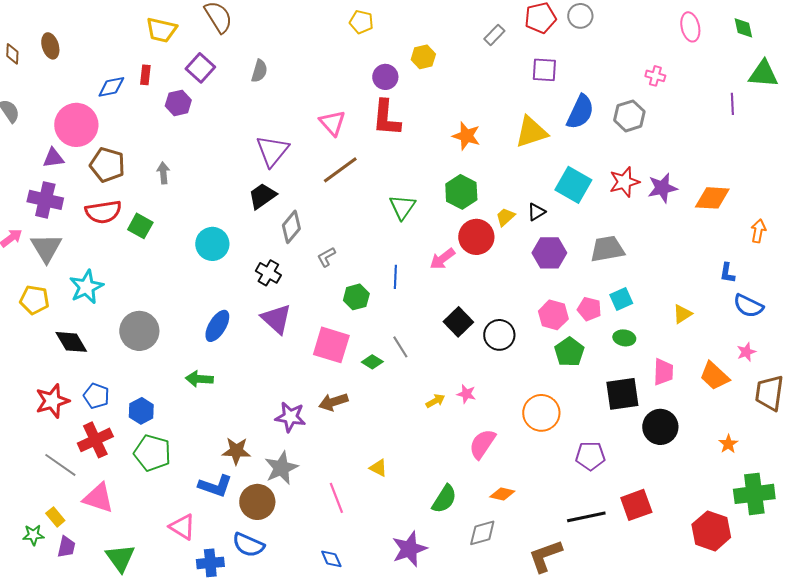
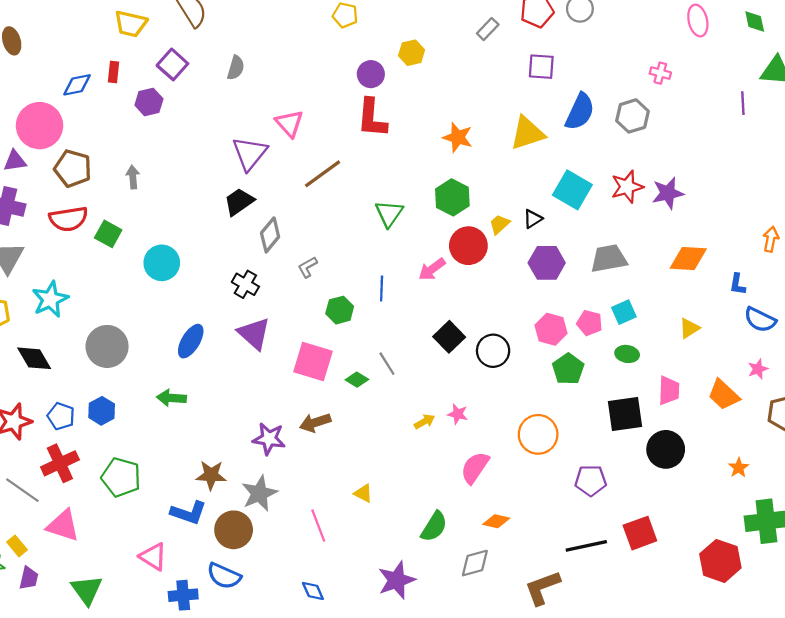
pink triangle: (332, 123) -> (289, 123), moved
orange diamond: (712, 198) -> (688, 259), moved
cyan circle: (212, 244) -> (162, 263), moved
blue hexagon: (141, 411) -> (102, 411), moved

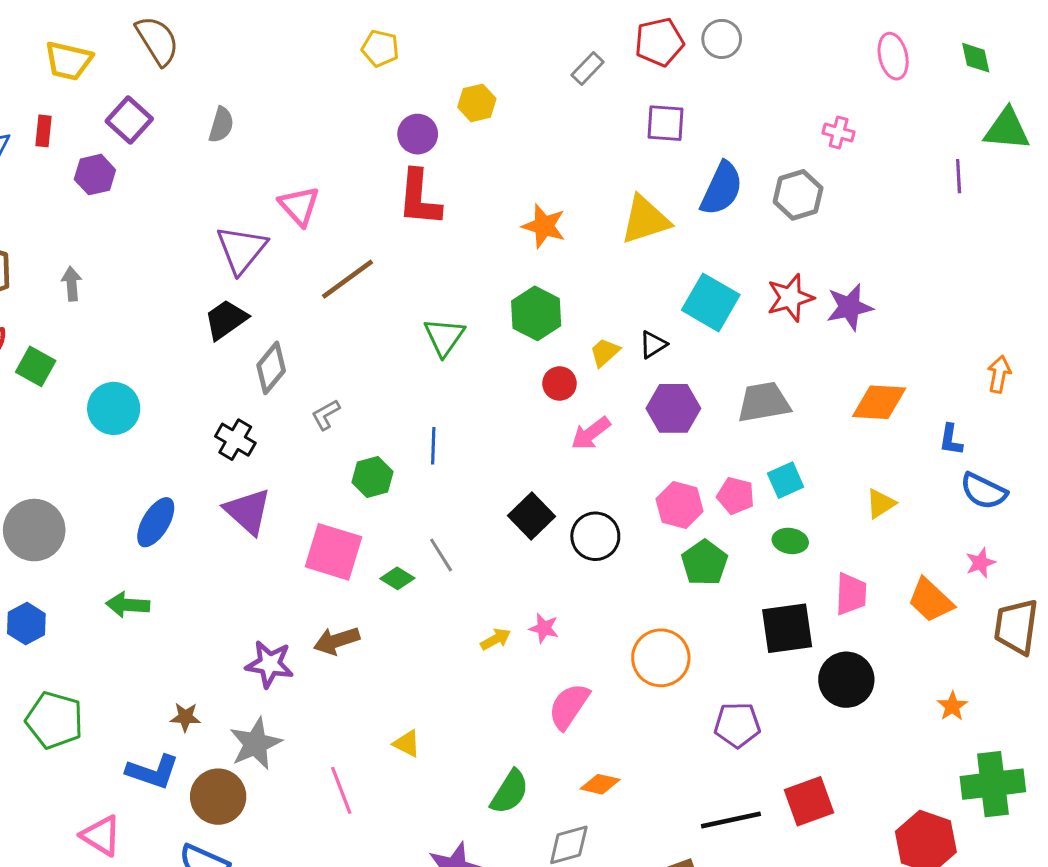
red circle: (468, 246) -> (560, 383), size x0.6
pink arrow: (432, 269) -> (591, 433), moved
brown star: (211, 475) -> (185, 717), size x0.7

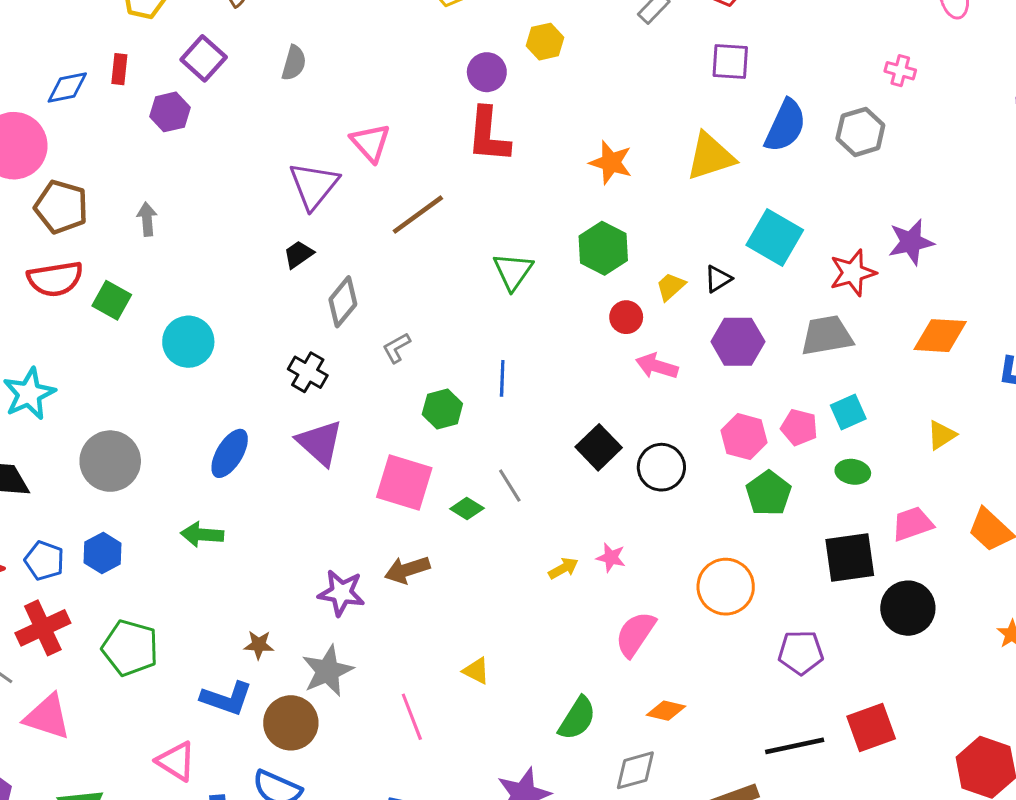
red star: (790, 298) -> (853, 273), moved
black trapezoid: (226, 320) -> (299, 254), size x0.7
pink arrow: (591, 433) -> (657, 366), turned 54
pink trapezoid: (851, 594) -> (912, 524), turned -111

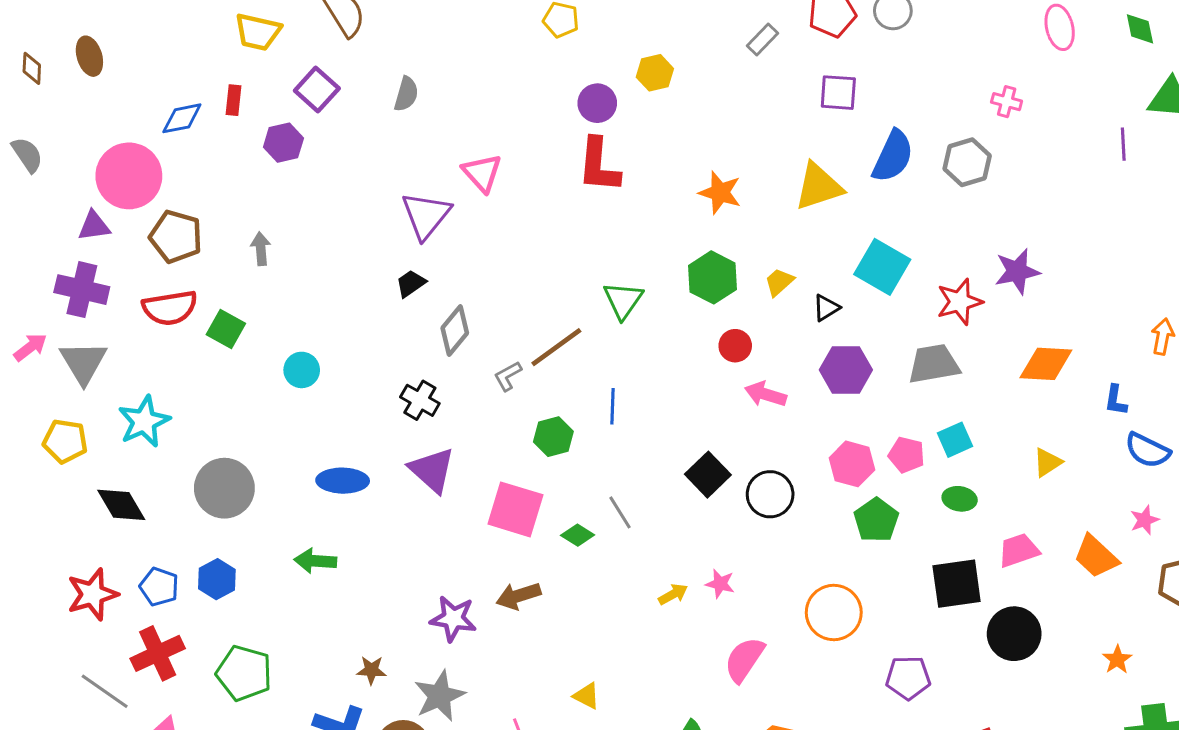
brown line: (418, 215) -> (556, 347), moved
yellow trapezoid: (671, 287) -> (779, 282), moved
cyan circle: (188, 342) -> (302, 370), size x0.7
blue ellipse: (230, 453) -> (343, 481), turned 60

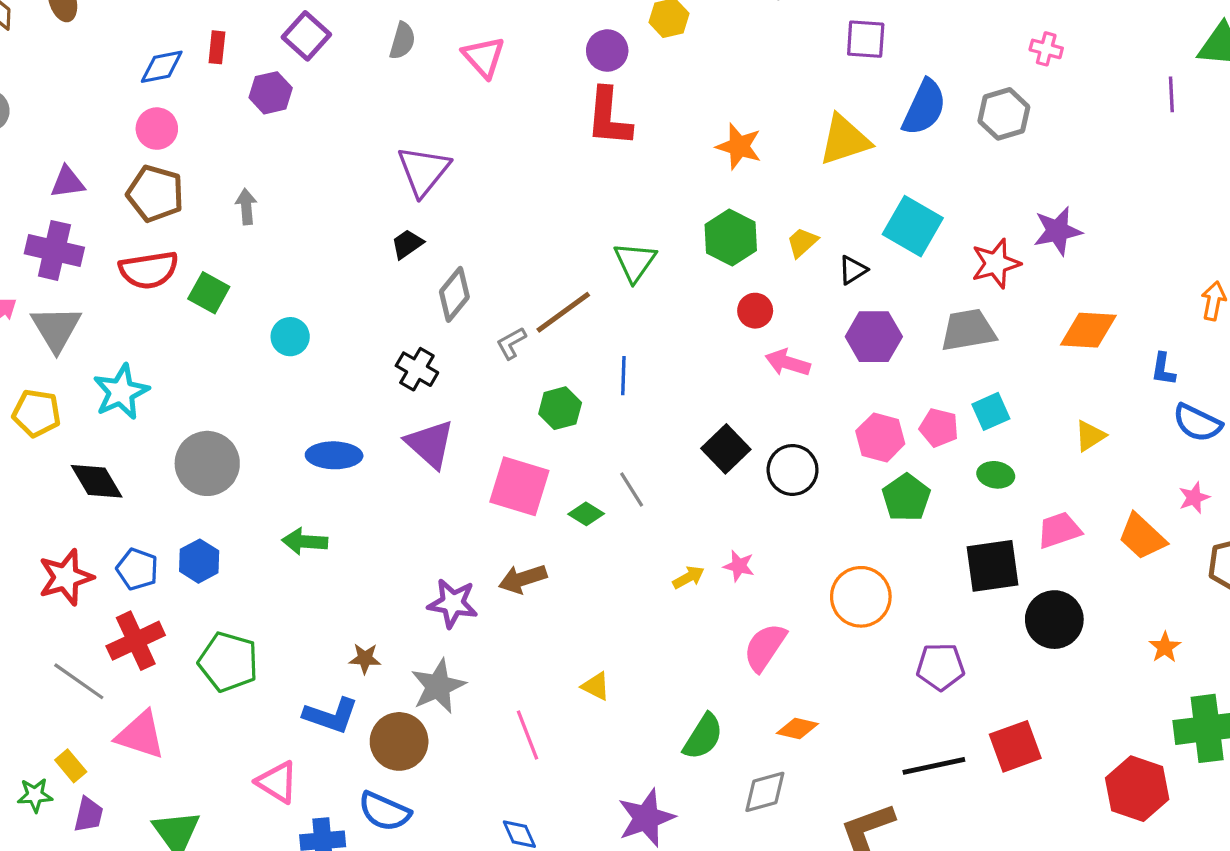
pink triangle: (482, 173) -> (484, 57), moved
pink circle: (129, 176) -> (157, 129), moved, size x0.6

